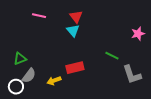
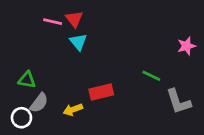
red triangle: (76, 17) -> (74, 19), moved
cyan triangle: (73, 31) -> (78, 42), moved
green triangle: (20, 59) -> (27, 80), turned 32

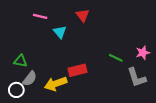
red triangle: (74, 19) -> (83, 15), moved
pink star: (187, 46) -> (143, 53), moved
yellow arrow: (73, 110) -> (56, 84), size x1.5

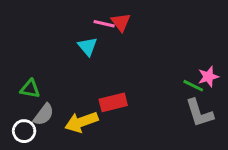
pink line: (40, 16) -> (104, 24), moved
green line: (116, 58) -> (193, 86), moved

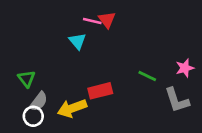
green line: (193, 86) -> (147, 76), moved
green triangle: (30, 89) -> (27, 79), turned 42
white circle: (24, 131) -> (33, 116), moved

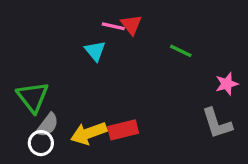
green line: (147, 76) -> (181, 51), moved
green triangle: (27, 79) -> (33, 97), size x1.5
red rectangle: (100, 91) -> (123, 130), moved

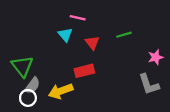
red triangle: (131, 25) -> (92, 43), moved
green line: (181, 51) -> (124, 35), turned -42
red rectangle: (123, 130) -> (84, 71), moved

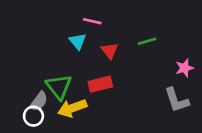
green triangle: (22, 66) -> (59, 87), moved

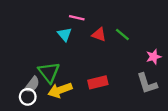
green line: (147, 41) -> (122, 34), turned 56
red triangle: (110, 51) -> (99, 34), moved, turned -32
red rectangle: (100, 84) -> (98, 82), moved

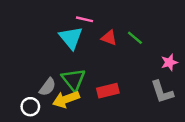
cyan triangle: (64, 34) -> (71, 38), size x1.5
green triangle: (49, 72) -> (73, 80), moved
gray semicircle: (32, 85) -> (48, 87), moved

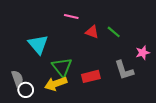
cyan triangle: (71, 38) -> (38, 44), moved
gray semicircle: (48, 87) -> (17, 79), moved, turned -56
gray L-shape: (162, 92) -> (124, 70), moved

